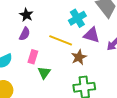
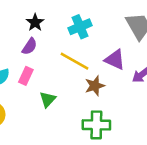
cyan cross: (77, 18) -> (80, 27), moved
pink rectangle: (33, 57) -> (26, 76), moved

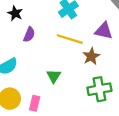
black star: (35, 22) -> (15, 13), moved
pink rectangle: (26, 76) -> (35, 103), moved

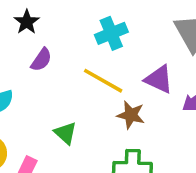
brown star: (91, 56) -> (131, 115), turned 30
green triangle: (54, 76) -> (66, 133), turned -32

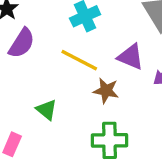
purple semicircle: (41, 60) -> (22, 43), size x1.4

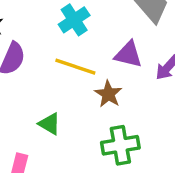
brown star: (106, 91) -> (108, 94), turned 30

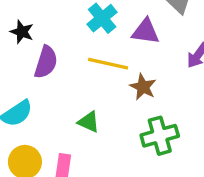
purple triangle: (128, 55) -> (146, 31), moved

